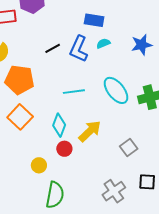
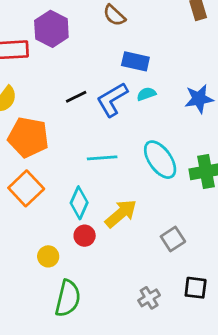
blue L-shape: (79, 49) -> (112, 99), turned 32
gray cross: (114, 191) -> (149, 298), size x0.7

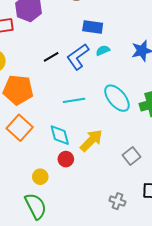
cyan diamond: (79, 203) -> (60, 135), turned -35
green semicircle: (68, 298) -> (36, 206), moved, turned -36
gray cross: (149, 298) -> (117, 201), turned -35

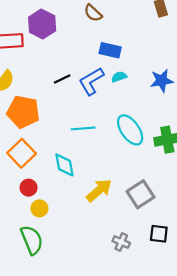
yellow arrow: (91, 140) -> (99, 190), moved
gray square: (131, 156) -> (140, 194), size x1.4
red circle: (66, 159) -> (29, 188), moved

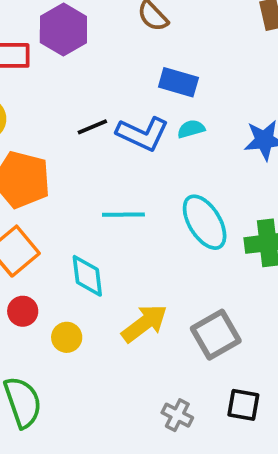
blue L-shape: (91, 81) -> (143, 134), turned -128
yellow circle: (39, 208) -> (67, 337), moved

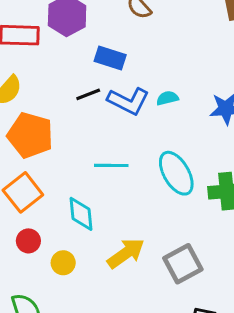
blue rectangle: (178, 82) -> (110, 58), moved

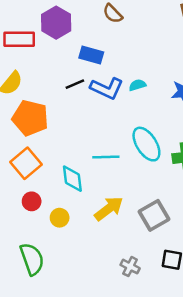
cyan line: (111, 165) -> (106, 157), moved

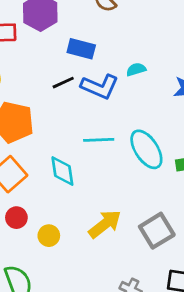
cyan semicircle: (137, 85) -> (136, 69), moved
cyan line: (106, 157) -> (99, 140), moved
cyan diamond: (72, 179) -> (62, 171), moved

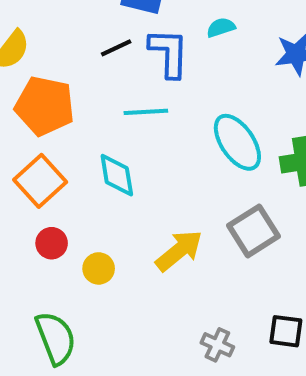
blue L-shape: (100, 87) -> (169, 53), turned -111
cyan line: (99, 140) -> (146, 112), moved
gray square: (157, 231) -> (253, 231), moved

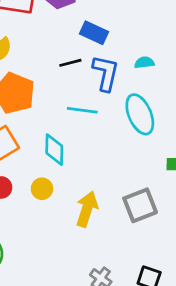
cyan ellipse: (237, 142) -> (140, 114), moved
yellow arrow: (179, 251) -> (87, 209), turned -44
yellow circle: (99, 268) -> (42, 189), moved

